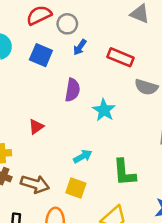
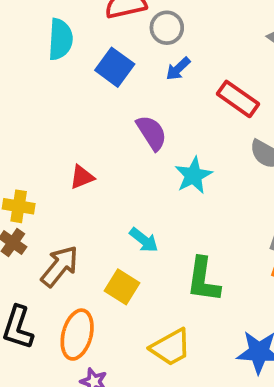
purple semicircle: (72, 90) -> (152, 133), turned -55
cyan arrow: (83, 156) -> (144, 240), turned 54
brown arrow: (35, 184) -> (60, 266), turned -80

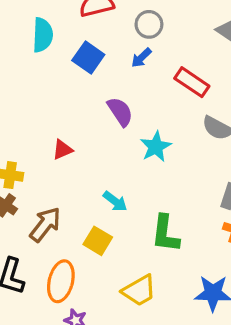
gray circle: (167, 28) -> (149, 24), moved

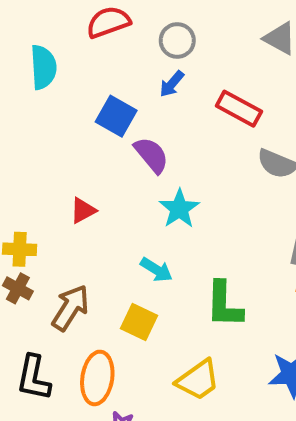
blue square: (88, 57) -> (116, 116), moved
cyan star: (156, 147) -> (179, 209), moved

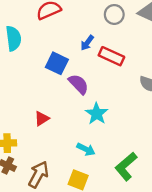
gray circle: (177, 40) -> (114, 14), moved
red rectangle: (239, 109) -> (111, 56), moved
green L-shape: (224, 305) -> (126, 166), turned 52

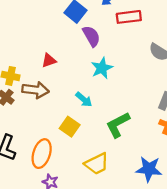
red rectangle: (111, 56) -> (129, 17), turned -45
brown arrow: (38, 174) -> (35, 90), moved, turned 55

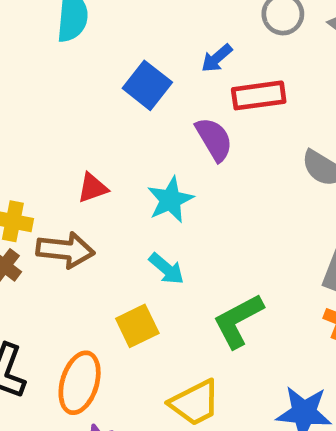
purple semicircle: (91, 36) -> (214, 139), moved
cyan star: (102, 68) -> (170, 200), moved
yellow square: (70, 127) -> (137, 326), turned 30

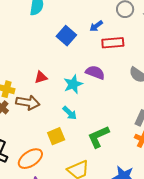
purple semicircle: (214, 139) -> (95, 72), moved, turned -42
orange ellipse: (80, 383) -> (30, 159), turned 35

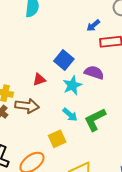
blue square: (66, 36) -> (64, 60), moved
green L-shape: (98, 137) -> (95, 120), moved

